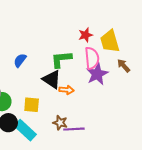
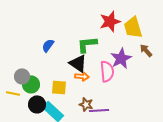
red star: (86, 35) -> (110, 21), size x1.5
pink semicircle: (92, 58) -> (107, 71), moved
orange arrow: (66, 90) -> (82, 76), moved

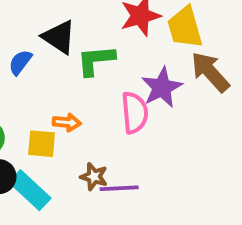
brown arrow: (146, 50) -> (210, 72), size x1.6
black triangle: (78, 63) -> (59, 37), moved
orange arrow: (82, 76) -> (67, 122), moved

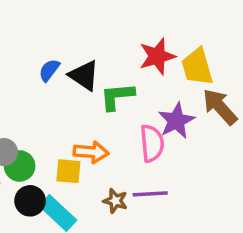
blue semicircle: (20, 62) -> (49, 70), moved
orange arrow: (67, 122) -> (91, 152), size x1.4
purple line: (119, 188) -> (150, 194), moved

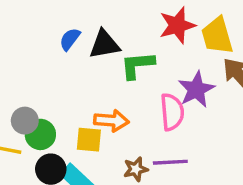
black triangle: (84, 75) -> (105, 44), turned -44
brown star: (115, 201) -> (136, 169), turned -30

